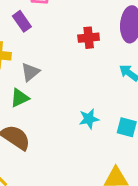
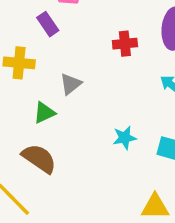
gray triangle: (30, 72) -> (71, 84), moved

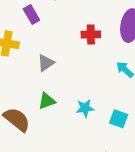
green triangle: (44, 113) -> (47, 101), moved

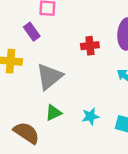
gray triangle: (46, 63) -> (49, 76), size x1.6

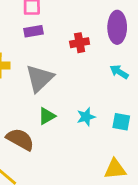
purple rectangle: (32, 32) -> (34, 31), moved, turned -60

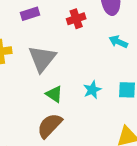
green triangle: (47, 116) -> (54, 94), turned -48
brown semicircle: (20, 139) -> (50, 126), moved, turned -68

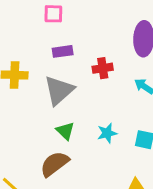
purple rectangle: (30, 14) -> (63, 51), moved
red cross: (76, 19) -> (103, 68), moved

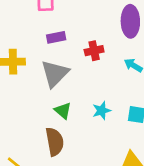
brown semicircle: (55, 164) -> (55, 142), turned 120

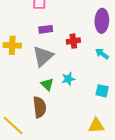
cyan star: (102, 111) -> (68, 79), moved

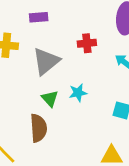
purple rectangle: (46, 29) -> (39, 17), moved

